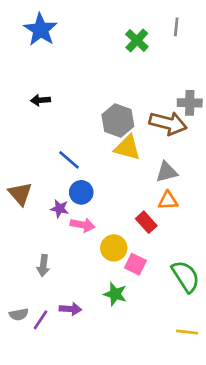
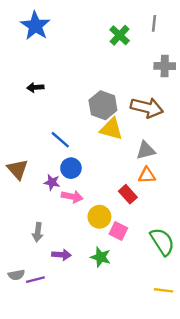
gray cross: (190, 103) -> (165, 66), moved
purple arrow: (70, 309) -> (61, 255), moved
purple line: (41, 320) -> (35, 280), turned 42

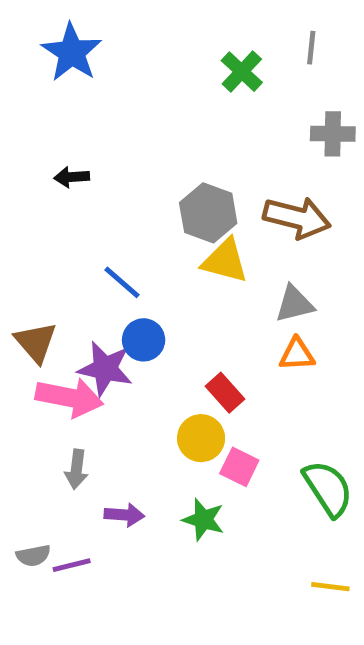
purple star: (52, 182) -> (105, 369), size x1.6
red rectangle: (128, 194) -> (225, 393), moved
pink arrow: (72, 197) -> (69, 397), moved, size x1.5

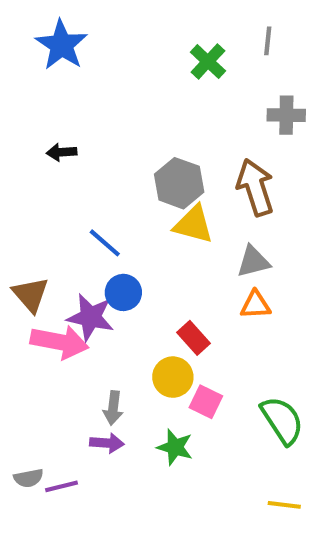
brown arrow: (297, 218) -> (255, 187), turned -122
gray arrow: (76, 469) -> (113, 408), moved

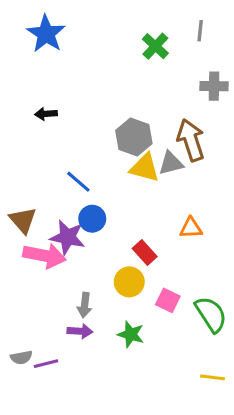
gray triangle: (253, 262) -> (171, 163), moved
pink square: (206, 402) -> (168, 300), moved

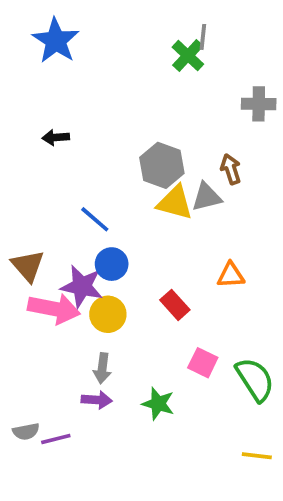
gray line: (200, 31) -> (203, 37), moved
brown arrow: (191, 140) -> (231, 169), size x0.6
yellow circle: (129, 282) -> (108, 314), moved

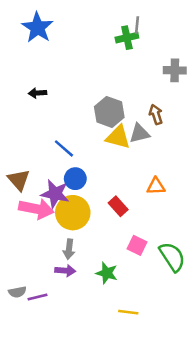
green cross: (188, 56) -> (127, 38), turned 35
yellow circle: (108, 314) -> (73, 213), size x1.4
yellow line: (257, 456) -> (128, 312), moved

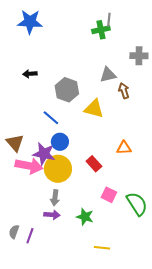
blue star: (38, 28) -> (30, 22), turned -30
gray hexagon: (109, 112) -> (67, 90), moved
gray triangle: (139, 133) -> (108, 75), moved
gray semicircle: (17, 292) -> (14, 232), turned 120
purple line: (38, 297) -> (30, 236), turned -56

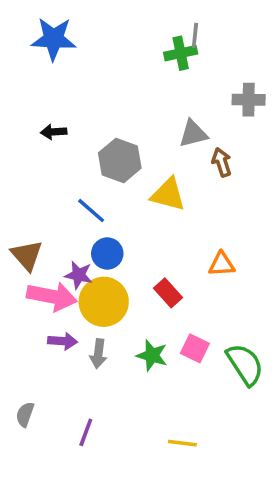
purple star: (44, 154) -> (79, 275), size x0.7
purple arrow: (52, 215) -> (63, 341), moved
green star: (85, 217) -> (152, 355), moved
purple line: (30, 236) -> (86, 432), moved

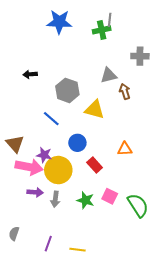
blue star: (54, 39) -> (59, 22), moved
blue circle: (107, 253) -> (77, 143), moved
yellow line: (182, 443) -> (77, 250), moved

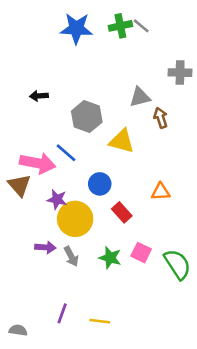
gray line: (110, 20) -> (141, 26), turned -56
green cross: (102, 30) -> (120, 26), moved
pink arrow: (29, 167) -> (38, 163), moved
gray arrow: (55, 199) -> (71, 256), turned -35
gray semicircle: (14, 234) -> (18, 330), moved, turned 80

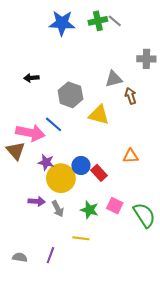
blue circle: (100, 184) -> (81, 165), moved
yellow line: (100, 321) -> (81, 238), moved
gray semicircle: (18, 330) -> (20, 257), moved

